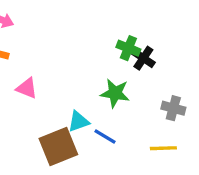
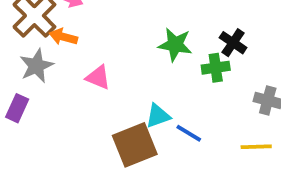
green cross: (128, 48) -> (216, 68), moved, turned -30
green star: (115, 93) -> (175, 45), moved

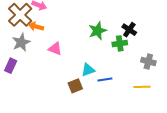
green star: (175, 45) -> (97, 31), turned -30
blue line: (189, 133) -> (105, 79), turned -40
brown square: (135, 145) -> (75, 86), size x0.6

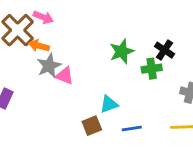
gray star: (21, 42) -> (49, 66), moved
blue line: (105, 79) -> (132, 128), moved

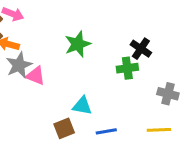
green star: (122, 51) -> (78, 44), moved
cyan triangle: (109, 104) -> (82, 106), turned 30

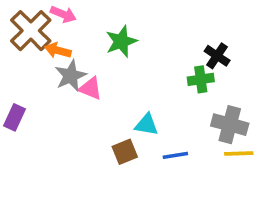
green star: (78, 44) -> (121, 41), moved
gray cross: (168, 94) -> (230, 125), moved, size x1.4

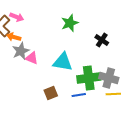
green star: (121, 41) -> (70, 23), moved
green cross: (201, 79) -> (89, 78), moved, size x1.6
cyan triangle: (147, 125) -> (63, 62), moved, size x1.5

